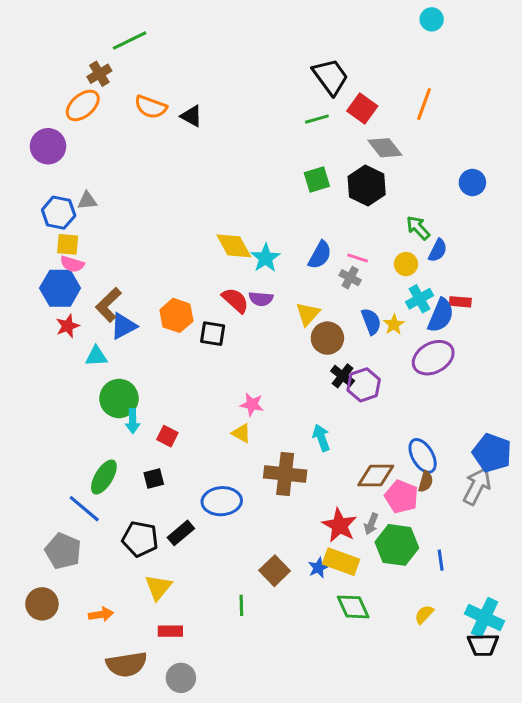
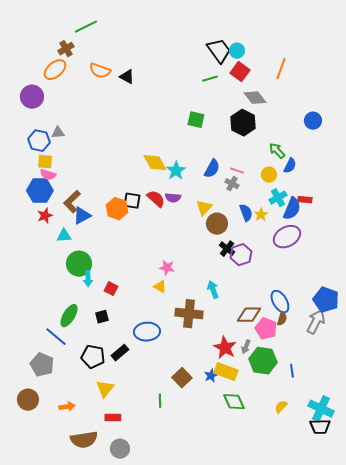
cyan circle: (432, 19) -> (237, 51), moved
green square: (317, 179) -> (196, 120), moved, turned 30
black square: (213, 334) -> (132, 201), moved

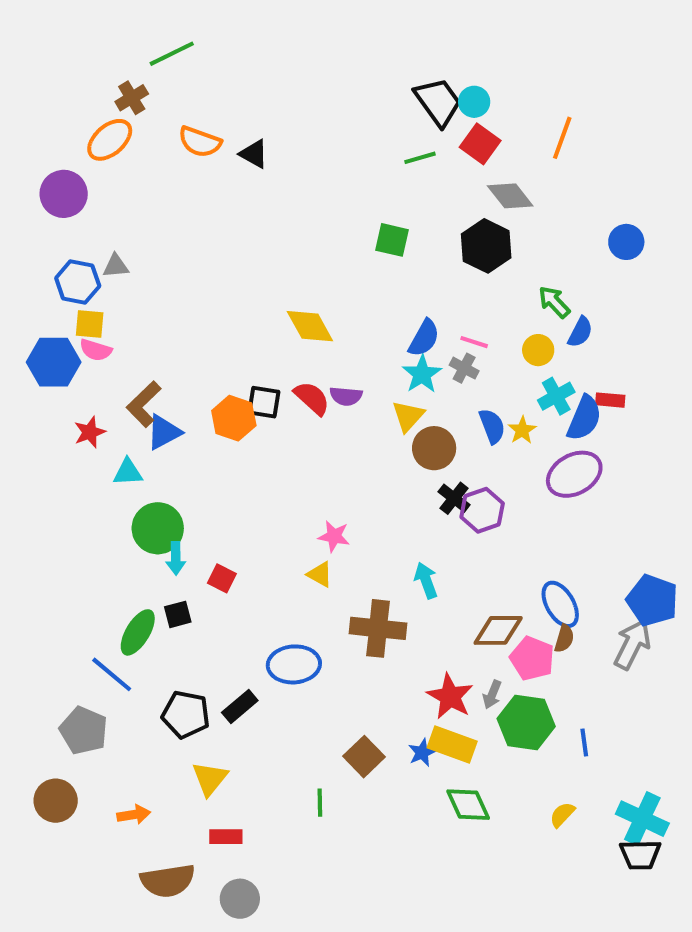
cyan star: (176, 171) -> (422, 374), moved
blue hexagon: (40, 191) -> (54, 362), moved
black square: (102, 317) -> (178, 614), moved

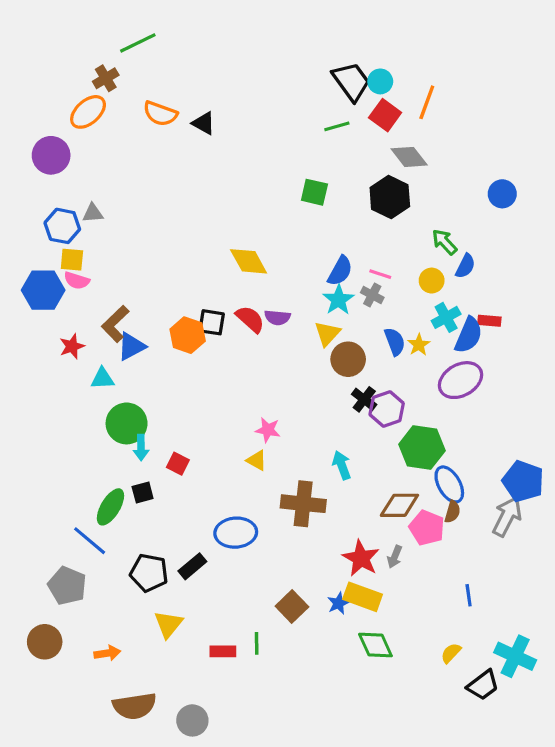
orange line: (562, 138) -> (427, 102), moved
green hexagon: (526, 723) -> (422, 448), moved
red rectangle: (226, 837) -> (223, 651), moved
black trapezoid: (640, 855) -> (483, 685), moved, turned -36

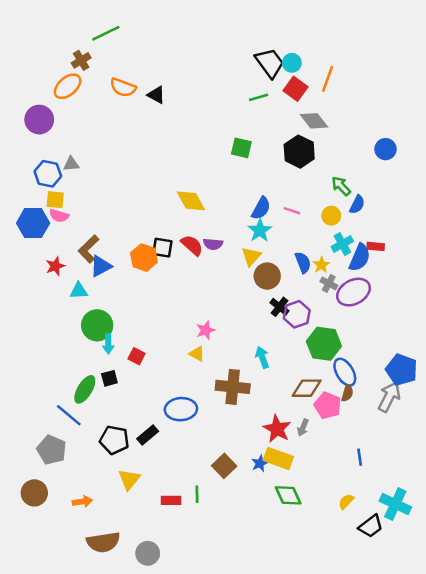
gray cross: (372, 295) -> (329, 283), moved
pink star: (268, 430) -> (206, 330), turned -30

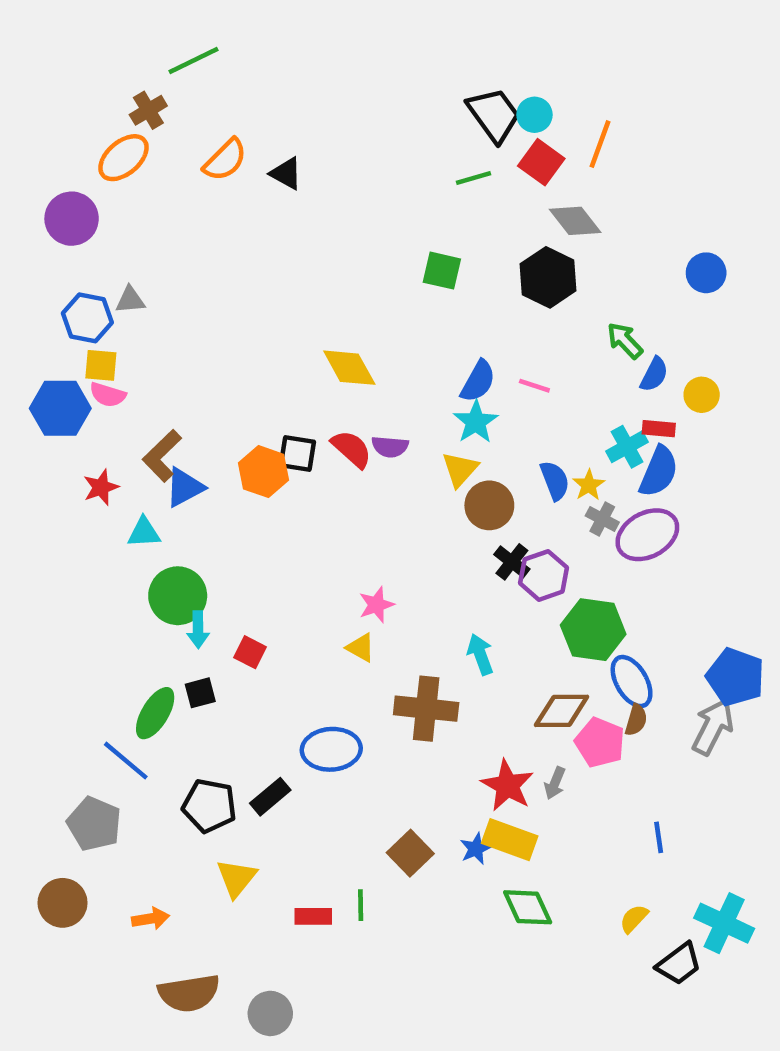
orange semicircle: (123, 87) -> (225, 160), turned -65
yellow circle: (331, 216) -> (702, 395), moved
red rectangle: (376, 246) -> (659, 429), moved

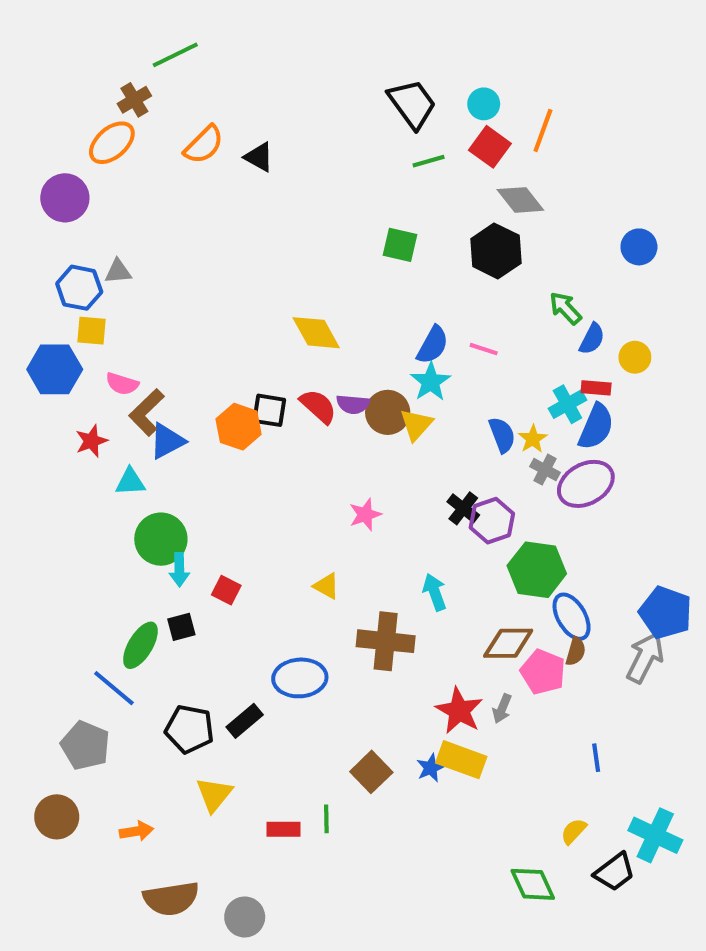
black trapezoid: (494, 115) -> (412, 104), moved
pink semicircle: (108, 395) -> (122, 384), moved
brown circle: (489, 505) -> (388, 412), moved
pink star: (376, 605) -> (365, 515), moved
green diamond: (528, 907) -> (533, 884), moved

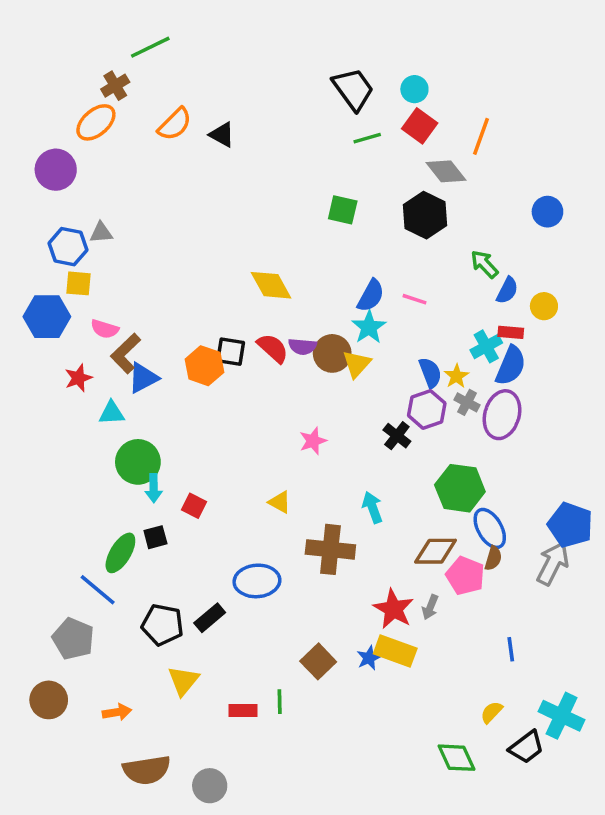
orange line: (543, 130) -> (481, 136), moved
purple ellipse: (586, 484) -> (502, 415), turned -45
purple hexagon: (492, 521) -> (427, 409), moved

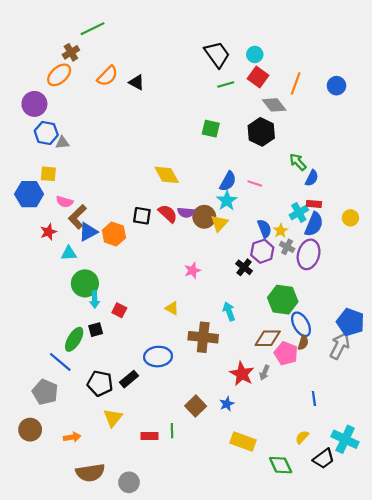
blue circle: (547, 212) -> (336, 86), moved
blue hexagon: (68, 247) -> (46, 133), moved
yellow circle: (544, 306) -> (350, 218), moved
orange hexagon: (204, 366) -> (114, 234), moved
yellow rectangle: (395, 651) -> (243, 441), moved

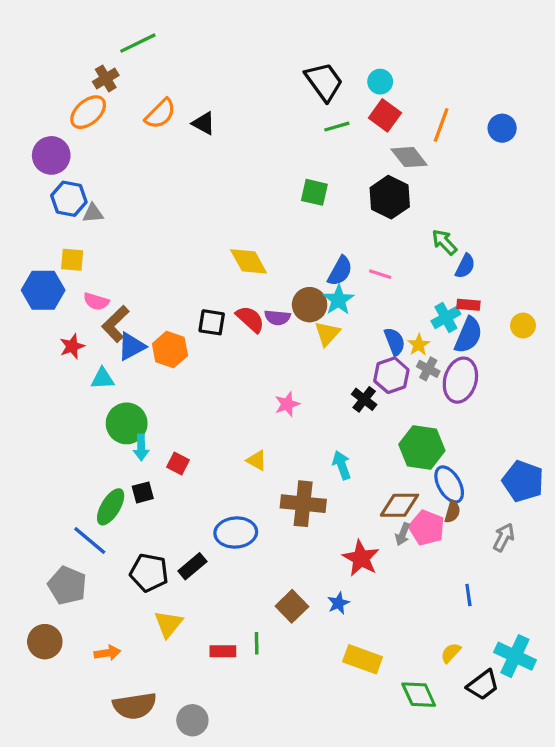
brown circle: (204, 217) -> (310, 305), moved
gray arrow: (340, 346) -> (504, 537), moved, size x0.7
gray arrow: (264, 373) -> (403, 534), moved

